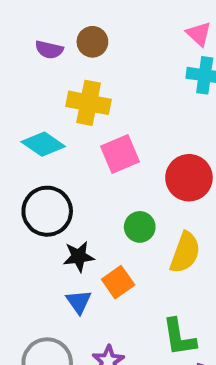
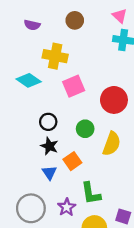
brown circle: (92, 42) -> (75, 20), moved
black circle: (47, 211) -> (48, 122), moved, size x0.6
black star: (79, 256) -> (49, 146), turned 30
green L-shape: (179, 337) -> (91, 193), moved

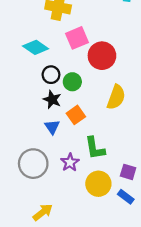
cyan diamond: (29, 80) -> (36, 47), moved
red circle: (114, 100) -> (102, 56), moved
green circle: (85, 129) -> (72, 82), moved

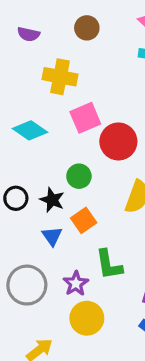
black circle: (51, 75) -> (16, 198), moved
yellow circle: (98, 184) -> (87, 318), moved

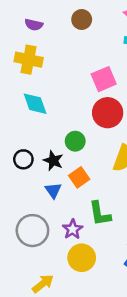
yellow cross: (60, 77) -> (29, 60), moved
pink square: (85, 118) -> (104, 79), moved
cyan diamond: (30, 130) -> (35, 104), turned 36

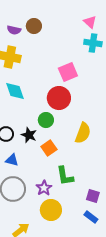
brown circle: (82, 19) -> (34, 26), moved
red circle: (108, 113) -> (59, 98), moved
blue triangle: (53, 190) -> (12, 160), moved, turned -40

